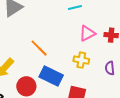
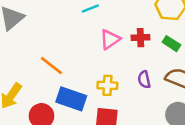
yellow cross: (81, 60) -> (107, 85), moved

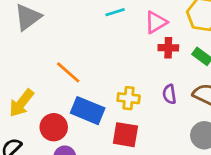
pink triangle: (110, 39) -> (156, 22), moved

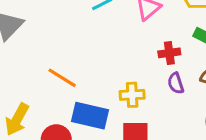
red cross: (168, 48) -> (169, 53), moved

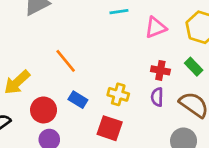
blue rectangle: (90, 116) -> (78, 100), size x0.6

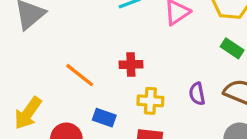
red cross: (160, 70) -> (131, 65), moved

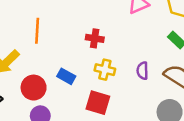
orange line: (80, 75) -> (37, 31), moved, turned 45

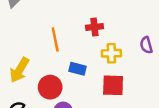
orange line: (37, 31) -> (55, 39), moved

